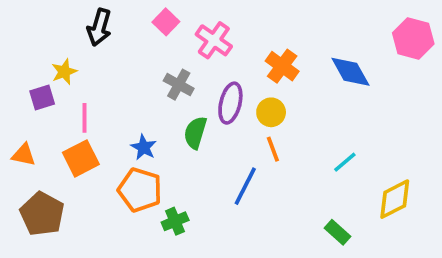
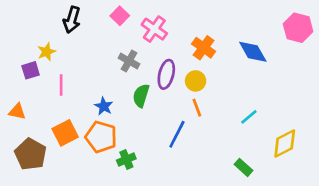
orange square: (81, 158) -> (65, 133), moved

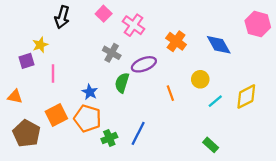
purple ellipse: (166, 74) -> (144, 64), turned 55
yellow circle: (196, 81) -> (200, 79), moved
blue line: (177, 134) -> (138, 133), moved
yellow diamond: (285, 144) -> (246, 97), moved

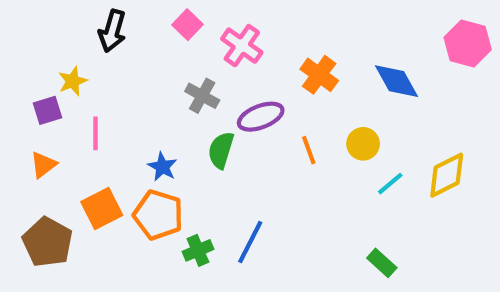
orange line: (170, 93) -> (309, 150), moved
orange triangle: (15, 97) -> (43, 165), moved, turned -49

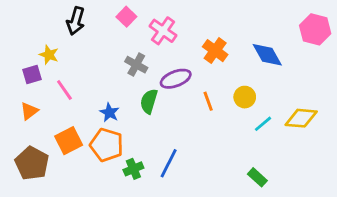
yellow star: (73, 81) -> (49, 55), turned -30
pink line: (96, 133) -> (64, 90), turned -35
yellow diamond: (447, 175) -> (301, 118), turned 32

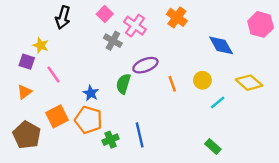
orange cross: (215, 51) -> (177, 17), moved
gray cross: (136, 65) -> (113, 41), moved
purple square: (32, 74) -> (27, 62), turned 35
yellow diamond: (301, 118) -> (249, 83), moved, turned 36
blue line: (169, 163) -> (140, 135), turned -40

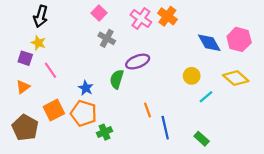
black arrow: (63, 17) -> (41, 16), moved
pink hexagon: (261, 24) -> (239, 39), moved
pink cross: (135, 26) -> (141, 19), moved
orange line: (172, 84) -> (148, 110), moved
blue line: (140, 135) -> (165, 128), moved

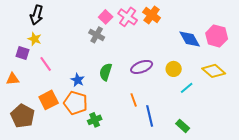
pink square: (99, 13) -> (106, 17), moved
purple ellipse: (138, 62) -> (142, 67), moved
orange triangle: (23, 87) -> (13, 79), moved, turned 32

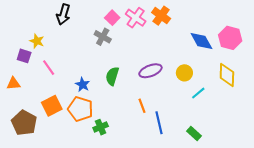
black arrow: (37, 15) -> (63, 14), moved
yellow diamond: (214, 71) -> (227, 75), turned 50

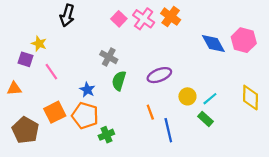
gray cross: (103, 37) -> (109, 57), moved
yellow circle: (184, 73) -> (187, 96), moved
yellow diamond: (227, 75) -> (250, 98), moved
green rectangle: (194, 133) -> (205, 119), moved

